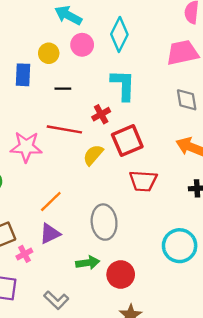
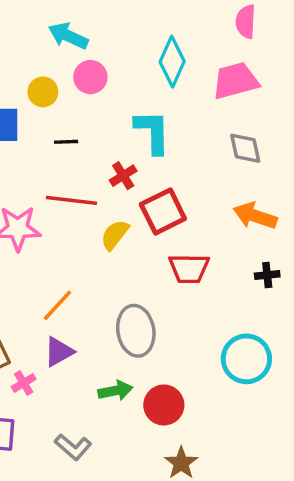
cyan diamond: (119, 34) -> (172, 62), moved

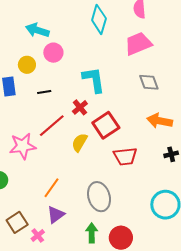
cyan diamond: (172, 62) -> (99, 19), moved
red line: (71, 200) -> (52, 126), turned -40
green arrow: (115, 391) -> (92, 233), turned -72

